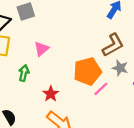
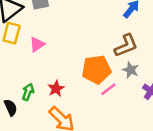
pink triangle: (41, 49) -> (37, 44), moved
green arrow: (24, 73) -> (28, 92), moved

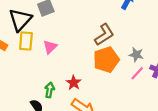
brown L-shape: (126, 46) -> (104, 35), moved
pink line: (108, 89) -> (137, 73), moved

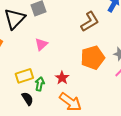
brown L-shape: (104, 35) -> (90, 22), moved
yellow rectangle: (26, 41) -> (24, 76), moved, turned 66

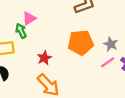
green arrow: (40, 84) -> (21, 31), moved, turned -48

